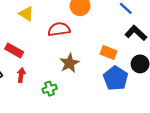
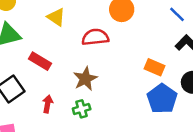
brown star: (69, 63) -> (85, 79), moved
red arrow: (21, 75) -> (48, 104), moved

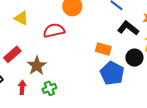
red rectangle: (40, 61) -> (12, 54), turned -66
brown star: (85, 79) -> (37, 66), moved

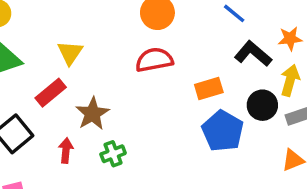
yellow triangle: (21, 18) -> (70, 53), moved, turned 35
red semicircle: (54, 31) -> (154, 60), moved
orange rectangle: (103, 49) -> (209, 89), turned -35

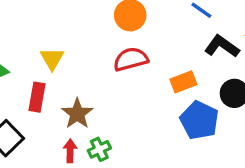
red rectangle: (51, 93) -> (37, 97), turned -36
red arrow: (66, 151) -> (70, 151), moved

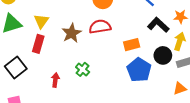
yellow triangle: (52, 59) -> (41, 21), moved
brown star: (77, 114) -> (72, 33), moved
green cross: (99, 149) -> (83, 69), moved, turned -32

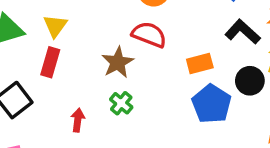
red semicircle: (100, 27) -> (149, 35), turned 30
brown star: (72, 33) -> (118, 62), moved

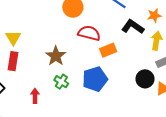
red semicircle: (149, 35) -> (89, 33), moved
black circle: (250, 81) -> (145, 79), moved
blue pentagon: (212, 104) -> (95, 79), moved, turned 30

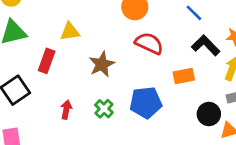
yellow triangle: (13, 38) -> (70, 32), moved, turned 42
orange rectangle: (108, 50) -> (184, 76), moved
green cross: (61, 82) -> (104, 109), moved

